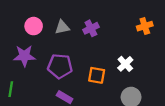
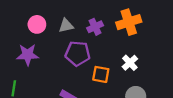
orange cross: (145, 26) -> (129, 22), moved, size x1.5
purple pentagon: (60, 66) -> (78, 53), moved

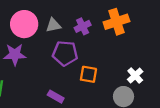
pink circle: (37, 24) -> (24, 24), size x1.5
white cross: (130, 63) -> (135, 75), moved

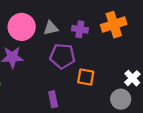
purple cross: (83, 26) -> (80, 29), turned 35
purple rectangle: (56, 97) -> (53, 99), turned 49

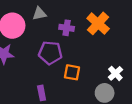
orange cross: (114, 25) -> (98, 23), turned -30
gray triangle: (51, 28) -> (39, 14), moved

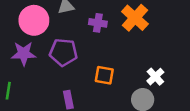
purple pentagon: (50, 53) -> (63, 52), moved

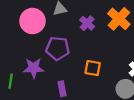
purple cross: (98, 23) -> (87, 23), turned 32
purple star: (24, 54) -> (34, 68), moved

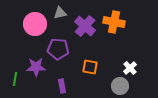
orange cross: (119, 19) -> (114, 22), turned -30
purple cross: (87, 23) -> (85, 26), size x1.5

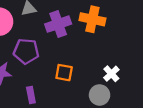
purple cross: (85, 26) -> (58, 24), turned 30

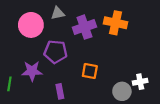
white cross: (111, 74) -> (140, 82), moved, turned 32

